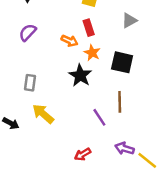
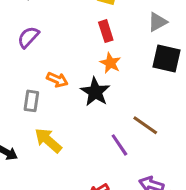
orange arrow: (69, 41) -> (57, 80), moved
black square: (122, 62) -> (167, 58), moved
brown line: (120, 102) -> (145, 125), turned -54

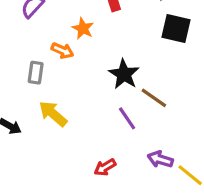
orange star: (110, 63) -> (83, 28), moved
black star: (95, 92) -> (124, 74), moved

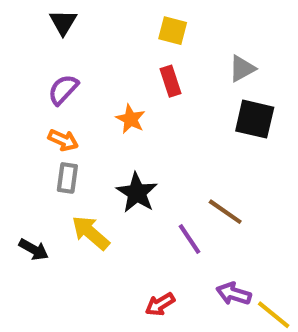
orange arrow: (62, 51) -> (63, 140), moved
black star: (124, 74) -> (137, 193), moved

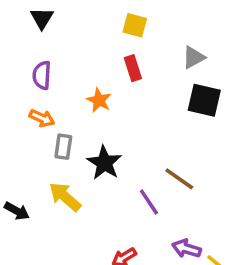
purple semicircle: (63, 90) -> (42, 75), turned -40
gray rectangle: (67, 178) -> (63, 147), moved

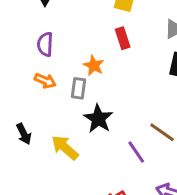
gray rectangle: (63, 147) -> (79, 88), moved
black arrow: (17, 211) -> (24, 134), moved, turned 35

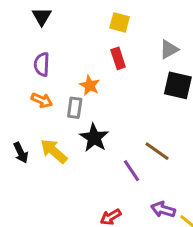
yellow arrow: (65, 148) -> (54, 151), moved

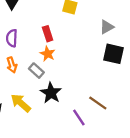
red rectangle: (118, 58) -> (48, 34), moved
orange arrow: (42, 100) -> (12, 65), turned 48
gray rectangle: (75, 108) -> (36, 71), turned -56

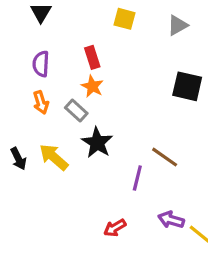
gray triangle: (107, 27) -> (178, 25), moved
purple line: (79, 117) -> (137, 178), turned 48

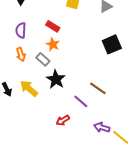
red rectangle: (92, 57) -> (53, 26), turned -40
black square: (187, 86) -> (112, 44), turned -36
purple line: (137, 178) -> (81, 101), turned -63
red arrow: (115, 228) -> (63, 120), moved

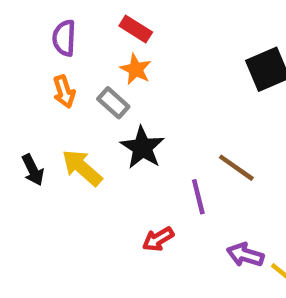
purple line: (81, 101) -> (198, 197), turned 35

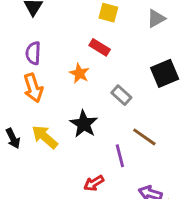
red rectangle: (136, 29) -> (100, 47), moved
orange arrow: (64, 92) -> (33, 88), size x1.4
gray rectangle: (113, 103) -> (121, 95), moved

